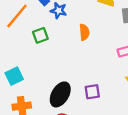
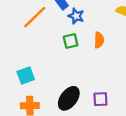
green square: (40, 35) -> (71, 41), moved

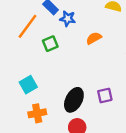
orange semicircle: (99, 40) -> (94, 38), turned -112
green square: (71, 41) -> (50, 44), moved

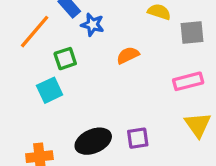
cyan square: (28, 85) -> (50, 90), moved
black ellipse: (74, 100) -> (93, 141), turned 35

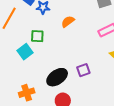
green square: (65, 59) -> (37, 36), moved, turned 32

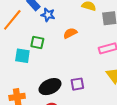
cyan square: (25, 52) -> (22, 56), turned 35

